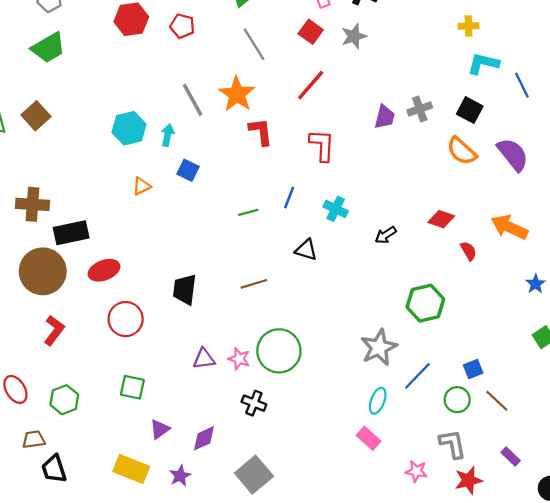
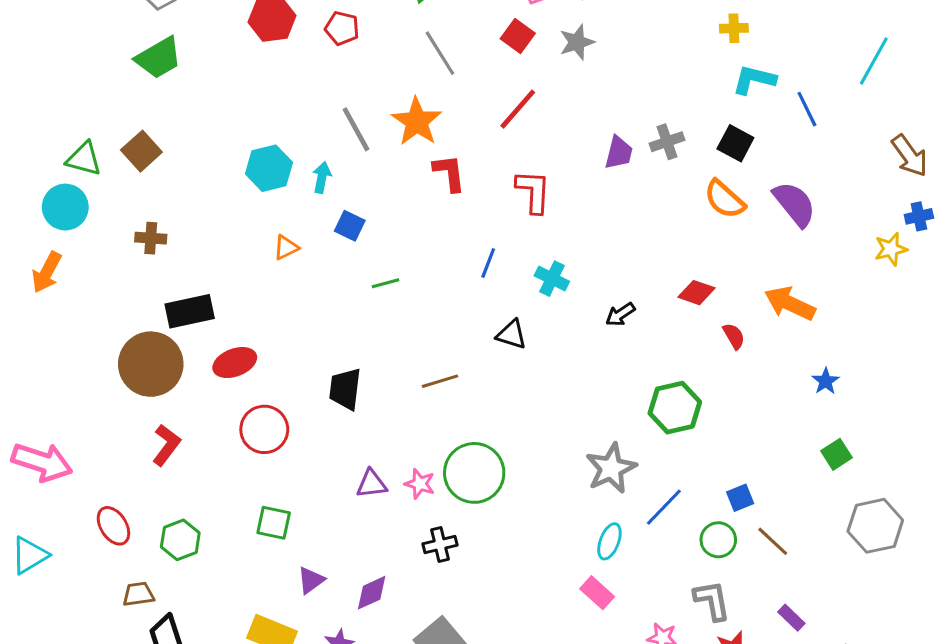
brown cross: (32, 204) -> (151, 238), moved, size x0.7
green line: (248, 212) -> (386, 283), moved
black cross: (254, 403) -> (440, 544), turned -35

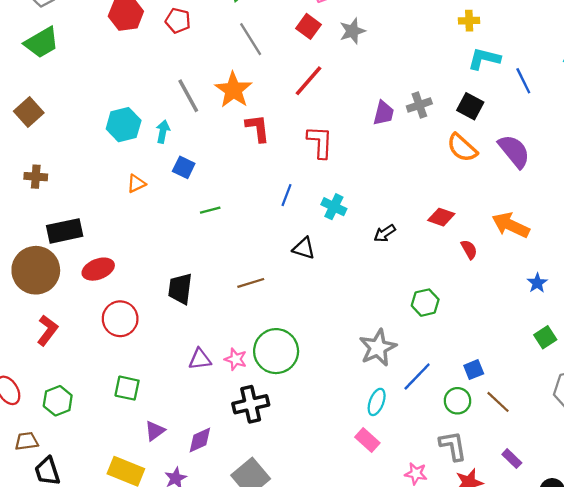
green hexagon: (675, 408) -> (425, 303), size x0.7
black cross: (440, 544) -> (251, 404), size x1.4

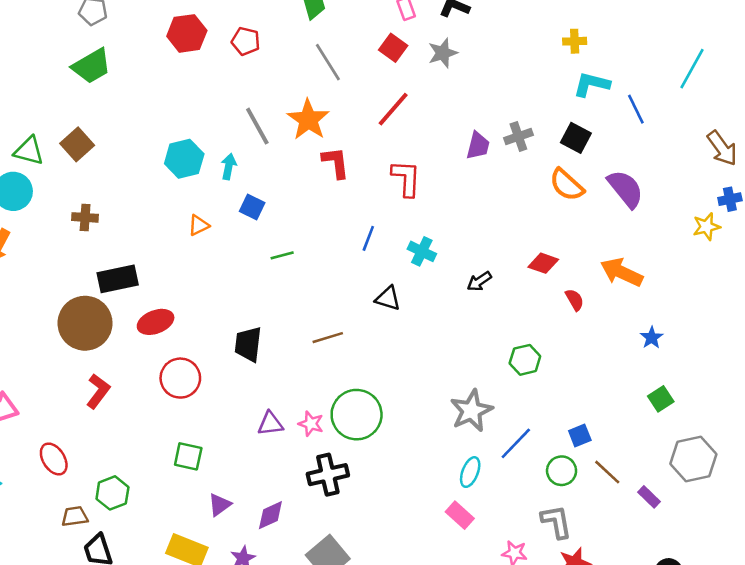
green hexagon: (58, 401) -> (112, 493), moved
purple rectangle: (512, 459) -> (649, 497), moved

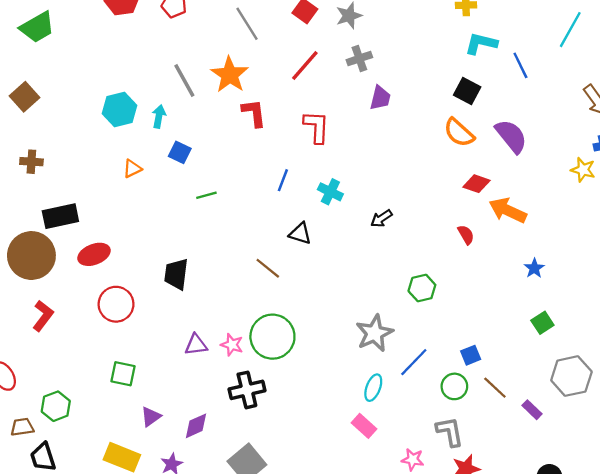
gray cross: (518, 137) -> (359, 59), moved
yellow star: (706, 227) -> (583, 170), turned 30
red diamond: (543, 263) -> (476, 184), moved
brown line: (328, 338) -> (268, 268), moved, turned 56

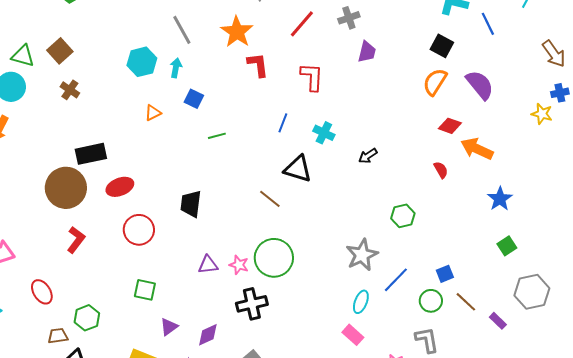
gray line: (184, 81) -> (182, 30), moved
orange semicircle: (459, 133) -> (435, 82), turned 80
brown cross: (31, 162) -> (70, 90), moved, turned 30
black triangle: (300, 234) -> (298, 169), size x1.4
blue star: (534, 268) -> (500, 199), size x1.4

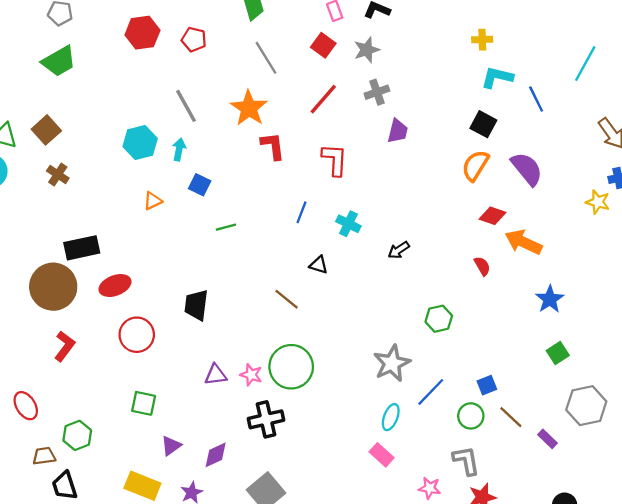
black triangle: (298, 169) -> (319, 265), size x0.6

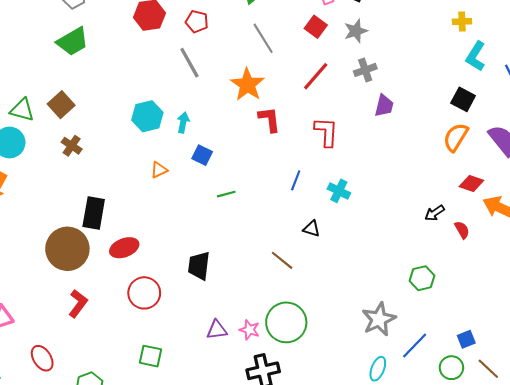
cyan L-shape: (497, 77) -> (476, 56), turned -72
gray line: (186, 106) -> (189, 63), moved
black rectangle: (82, 248) -> (94, 213), turned -68
black arrow: (399, 250) -> (435, 213), moved

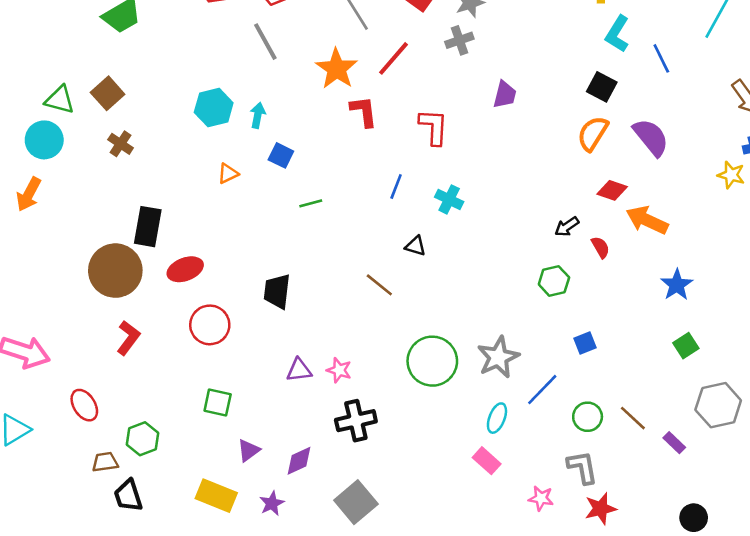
gray cross: (365, 70) -> (459, 40), moved
red line: (316, 76) -> (393, 58), moved
green hexagon: (422, 278) -> (554, 281), moved
green circle: (286, 322) -> (432, 361), moved
blue square: (466, 339) -> (585, 343), moved

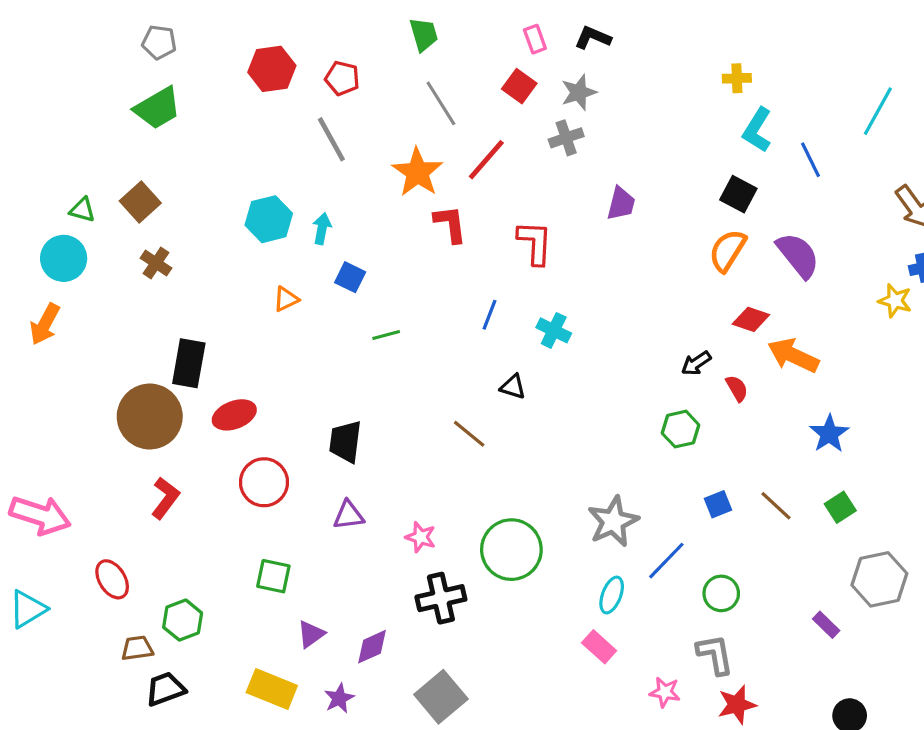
green triangle: (60, 100) -> (82, 210), size x0.7
green circle: (432, 361) -> (511, 550), moved
purple triangle: (299, 370) -> (349, 515), moved
brown line: (633, 418) -> (776, 506), moved
black trapezoid: (128, 496) -> (165, 689), turned 88

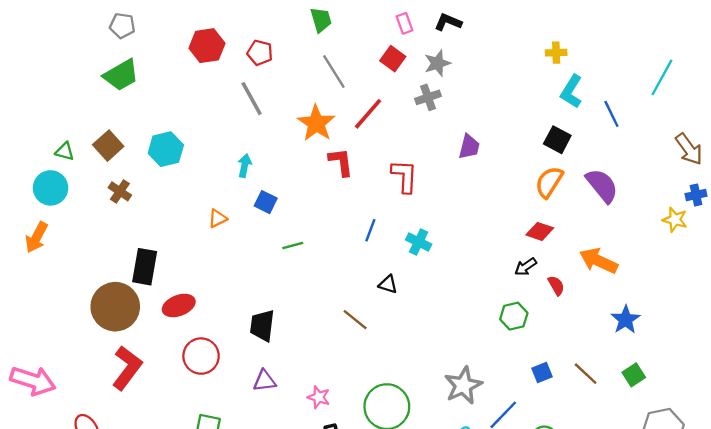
cyan hexagon: (269, 219) -> (166, 149), moved
red diamond: (751, 319) -> (540, 231), moved
red L-shape: (165, 498) -> (127, 368), size x1.4

